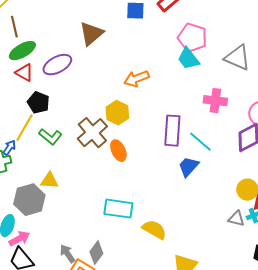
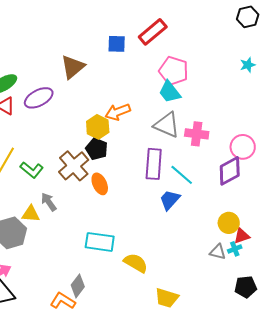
gray triangle: (237, 58) -> (167, 125), moved
black pentagon: (38, 103) -> (97, 149), moved
yellow hexagon: (117, 113) -> (98, 127), moved
gray arrow: (67, 254) -> (49, 202), moved

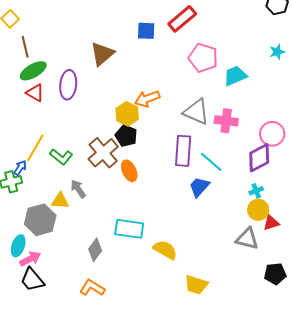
cyan trapezoid: (170, 92) -> (235, 76), moved, turned 105
purple ellipse: (39, 98) -> (68, 85), turned -56
cyan cross: (235, 249) -> (256, 191), moved
gray triangle: (218, 252) -> (247, 239), size x1.4
gray diamond: (78, 286) -> (95, 250), moved

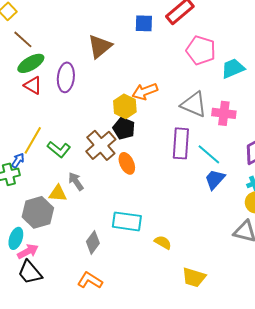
brown line: (25, 47) -> (23, 39), turned -35
blue trapezoid: (199, 187) -> (215, 179), moved
yellow semicircle: (165, 250) -> (163, 242), size x0.7

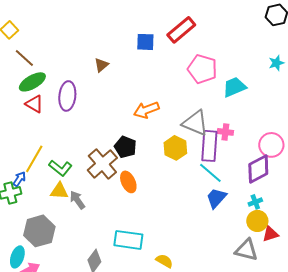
brown triangle: (100, 46) -> (101, 65), size x0.6
yellow hexagon: (125, 106) -> (175, 148), moved
pink cross: (224, 113) -> (225, 132), size x0.7
purple rectangle: (181, 143) -> (209, 146), moved
yellow triangle: (58, 193) -> (59, 191), moved

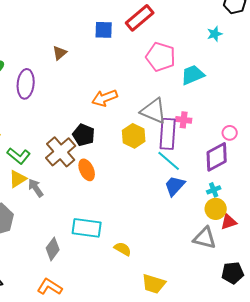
cyan star: (276, 63) -> (215, 34), moved
pink circle: (271, 145) -> (230, 133), size x0.6
yellow triangle: (59, 191) -> (18, 179), turned -36

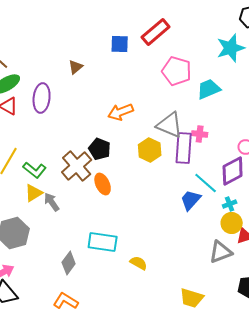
cyan star: (215, 34) -> (231, 48), size x1.8
cyan line: (169, 161) -> (206, 183), moved
gray triangle: (205, 238) -> (221, 252), turned -35
yellow trapezoid: (154, 284) -> (192, 298), moved

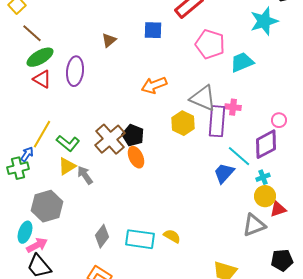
blue square: (120, 44) -> (153, 30), moved
black pentagon: (100, 149) -> (133, 135), moved
cyan rectangle: (103, 242) -> (140, 239), moved

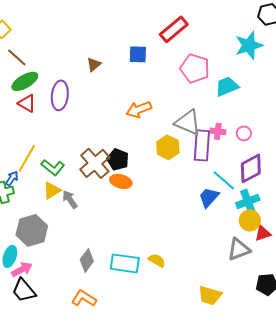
pink circle: (279, 120) -> (244, 133), moved
orange ellipse: (136, 157) -> (121, 181), turned -50
cyan cross: (263, 177) -> (248, 201), size x1.6

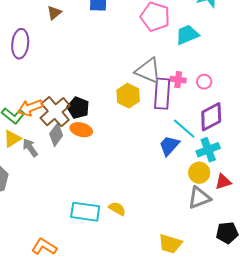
orange arrow: (139, 109) -> (30, 108), moved
yellow circle: (250, 220) -> (199, 173), moved
gray diamond: (87, 260) -> (56, 135), moved

